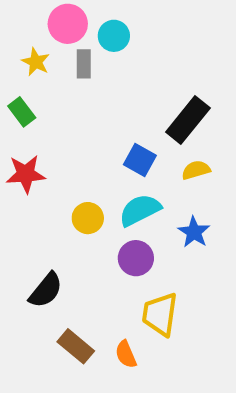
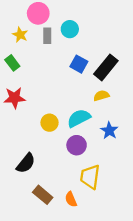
cyan circle: (114, 36) -> (70, 29), moved
blue square: (140, 160) -> (79, 64), moved
yellow semicircle: (196, 170) -> (101, 96), moved

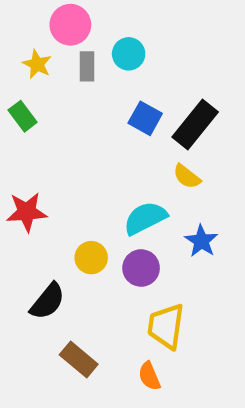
yellow semicircle: (101, 96) -> (187, 177), turned -126
red star: (15, 98) -> (27, 212), moved
yellow circle: (50, 123) -> (91, 258), moved
orange semicircle: (71, 199) -> (149, 376), moved

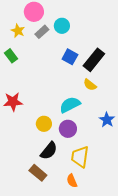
gray rectangle: (87, 66) -> (42, 32), turned 48
blue star: (201, 241) -> (107, 120), moved
black semicircle: (47, 301) -> (49, 151), moved

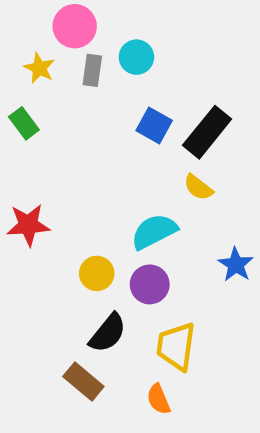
gray rectangle: (42, 32) -> (92, 70), turned -40

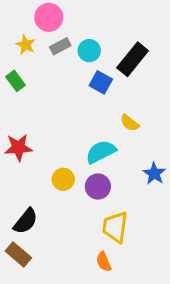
cyan circle: (136, 57) -> (89, 51), moved
gray rectangle: (92, 70) -> (60, 46), turned 54
black rectangle: (207, 132) -> (133, 59), moved
black semicircle: (108, 333) -> (26, 221), moved
brown rectangle: (83, 382) -> (18, 254), moved

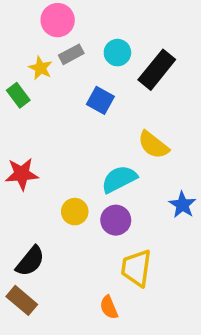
yellow star: (26, 45) -> (41, 68), moved
cyan circle: (89, 51) -> (117, 53), moved
blue square: (101, 82) -> (100, 100), moved
yellow semicircle: (130, 123) -> (153, 145), size x1.4
orange semicircle: (104, 262) -> (109, 307), moved

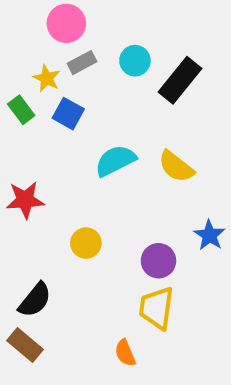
blue square: (100, 100) -> (68, 114), moved
cyan semicircle: (119, 179) -> (115, 161), moved
purple circle: (116, 220) -> (158, 261), moved

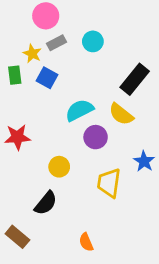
black rectangle: (180, 80) -> (135, 79), moved
green rectangle: (21, 110) -> (15, 75), turned 30
purple circle: (158, 261) -> (96, 137), moved
black semicircle: (35, 300) -> (46, 203), moved
yellow trapezoid: (157, 308) -> (109, 183), moved

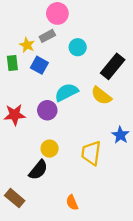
pink circle: (46, 16) -> (57, 13), moved
cyan circle: (93, 41) -> (78, 47), moved
purple circle: (96, 137) -> (47, 110), moved
yellow circle: (59, 167) -> (50, 149), moved

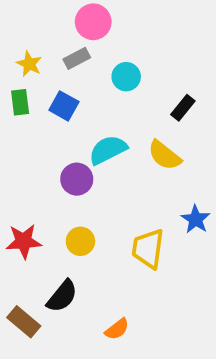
yellow star: (27, 45) -> (29, 64), moved
black rectangle: (113, 66) -> (183, 108), size x0.6
red star: (15, 115) -> (24, 241), moved
black semicircle: (38, 170) -> (62, 296), moved
orange semicircle: (72, 203) -> (117, 329), turned -105

